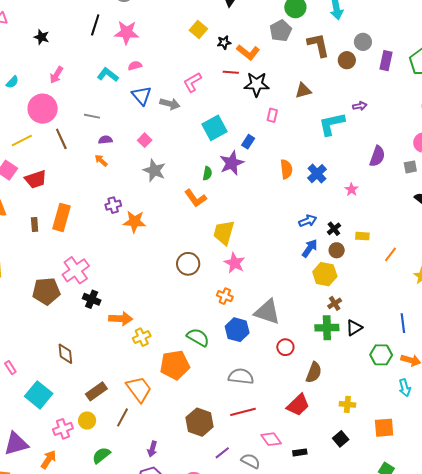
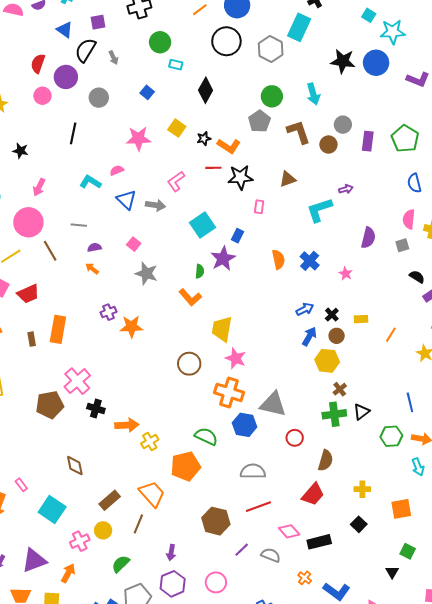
pink star: (127, 32) -> (138, 138), moved
orange cross: (225, 296) -> (229, 392), size x1.8
black rectangle: (300, 452) -> (319, 542), size x1.6

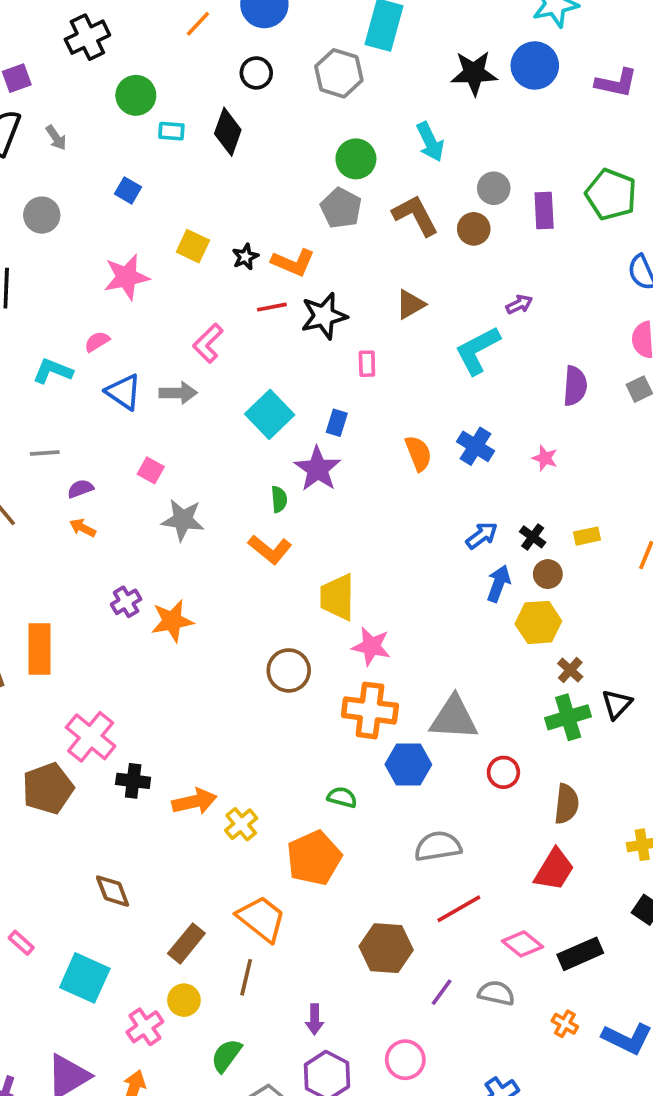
black circle: (226, 41) -> (256, 73), size x0.6
black diamond: (206, 90) -> (228, 132), moved
green semicircle: (206, 436) -> (342, 797), size x0.7

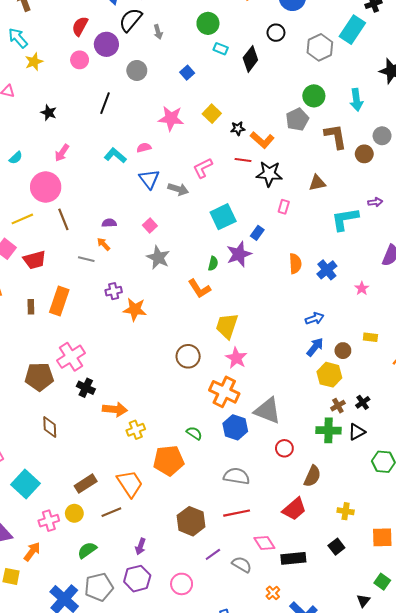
gray line: (45, 453) -> (86, 259), moved
black cross: (533, 537) -> (363, 402), moved
brown diamond: (113, 891) -> (50, 427), moved
brown line: (246, 977) -> (111, 512), turned 36

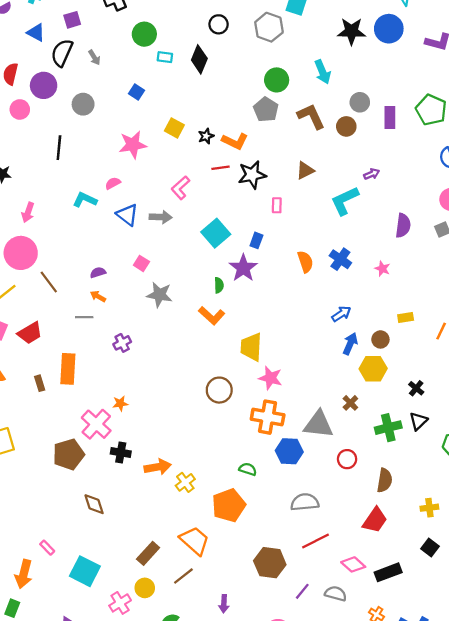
orange star: (135, 309) -> (120, 404), moved, size x0.6
brown cross: (338, 406) -> (350, 403), moved

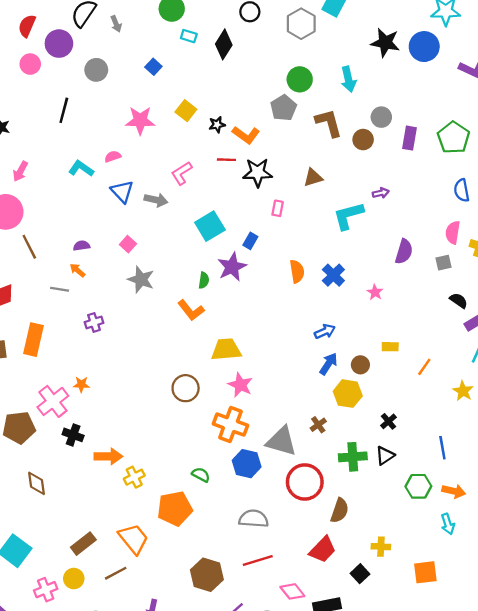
yellow trapezoid: (251, 347) -> (226, 350), turned 72
red circle: (347, 459) -> (305, 482), size x1.8
black square: (430, 548) -> (360, 574), moved

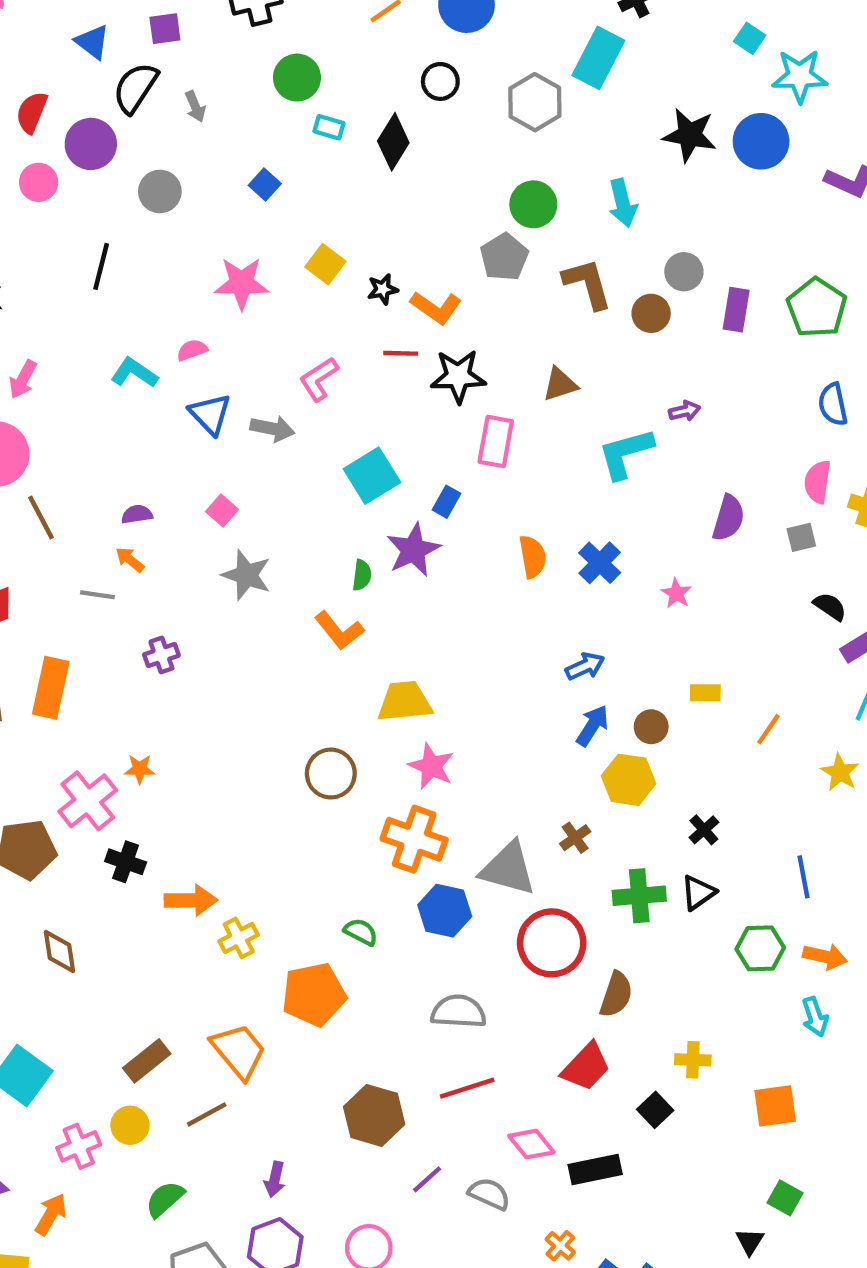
pink rectangle: (278, 208) -> (496, 441), size x1.6

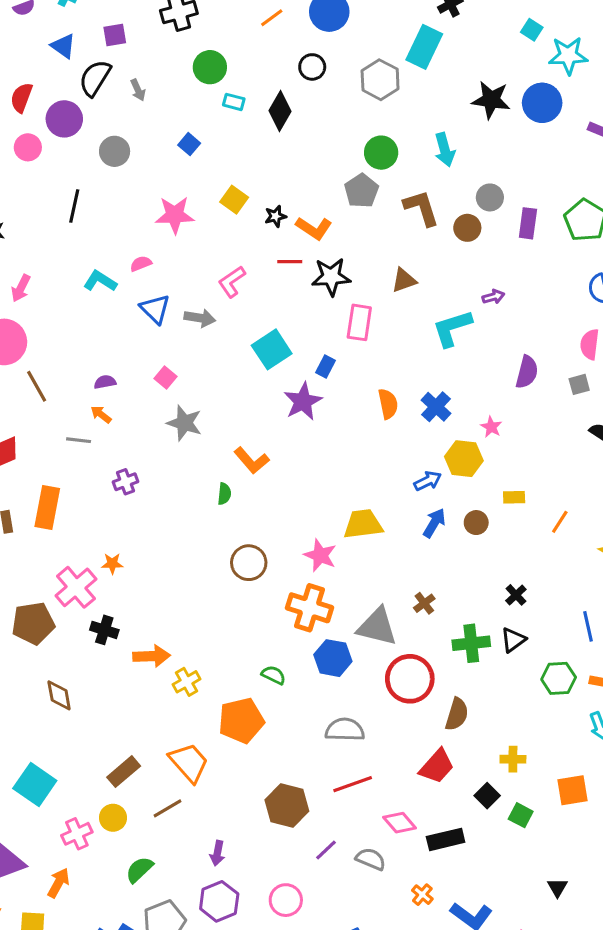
green semicircle: (362, 575) -> (224, 494), moved
yellow trapezoid: (405, 702) -> (363, 524), moved
yellow hexagon: (629, 780) -> (464, 459), moved
green square: (785, 1198) -> (521, 815), moved

